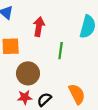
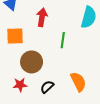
red star: (25, 97) -> (20, 85), moved

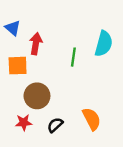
red arrow: (42, 17) -> (36, 44), moved
green line: (63, 40) -> (73, 57), moved

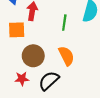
orange semicircle: (92, 119) -> (66, 56), moved
black semicircle: (55, 125) -> (49, 81), size x1.5

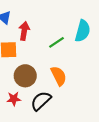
green line: (64, 23) -> (57, 42), turned 49

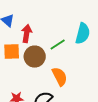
brown circle: (25, 76) -> (35, 56), moved

